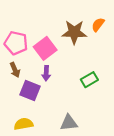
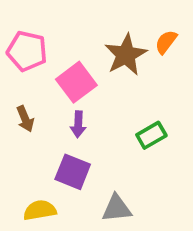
brown star: (74, 32) -> (126, 55), turned -30
pink pentagon: (16, 43) -> (27, 51), moved
purple square: (30, 90) -> (73, 172), moved

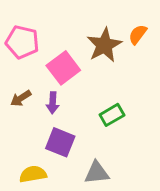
brown arrow: (25, 119) -> (21, 98), turned 80
purple arrow: (78, 124) -> (53, 103), moved
green rectangle: (151, 135) -> (112, 115), moved

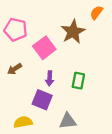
orange semicircle: (138, 34) -> (96, 13), moved
purple arrow: (53, 103) -> (50, 78), moved
green rectangle: (112, 115) -> (78, 81), turned -49

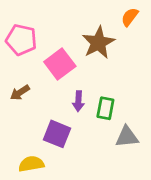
purple arrow: (50, 78) -> (78, 101), moved
gray triangle: (68, 121) -> (127, 137), moved

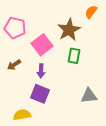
purple arrow: (78, 101) -> (41, 71), moved
green rectangle: (105, 108) -> (74, 56), moved

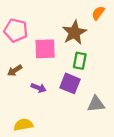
pink square: (42, 45) -> (45, 49), turned 35
purple arrow: (41, 71) -> (39, 88), moved, turned -72
purple square: (40, 94) -> (70, 83), moved

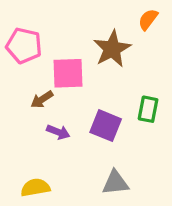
green rectangle: (80, 61) -> (148, 109), moved
brown arrow: (15, 70) -> (42, 99), moved
gray triangle: (96, 104) -> (115, 183), moved

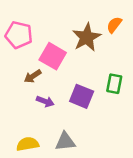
orange semicircle: (148, 19) -> (114, 25), moved
pink square: (68, 73) -> (53, 56), turned 32
gray triangle: (115, 183) -> (65, 141), moved

